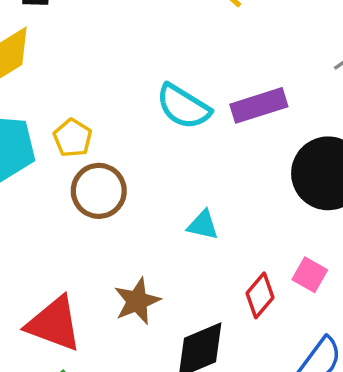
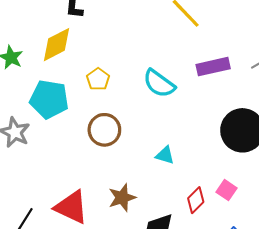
purple rectangle: (259, 105) -> (213, 67), moved
yellow pentagon: (73, 138) -> (98, 79), moved

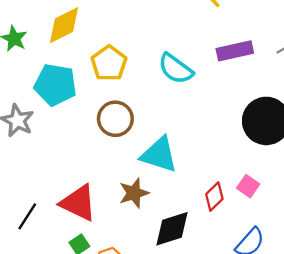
yellow pentagon: (98, 79) -> (109, 63), size x1.4
cyan triangle: (165, 155) -> (159, 155), moved, size x1.8

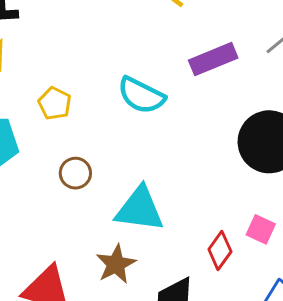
yellow pentagon: (109, 63) -> (55, 103), size x0.7
brown circle: (115, 119) -> (75, 173), size x0.7

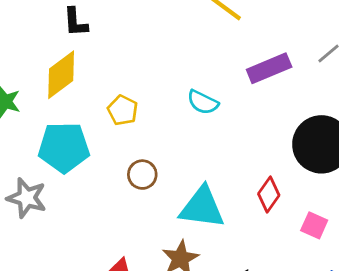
cyan semicircle: (141, 95) -> (203, 102), size x0.7
red diamond: (220, 250) -> (269, 194), moved

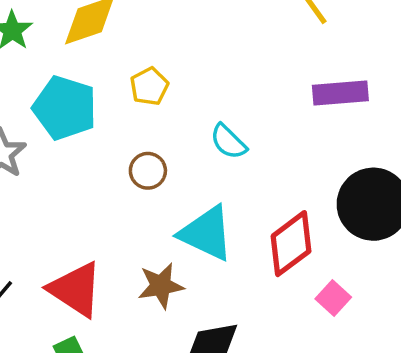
cyan semicircle: (203, 102) -> (228, 142), moved
red diamond: (269, 194) -> (291, 244), size x1.5

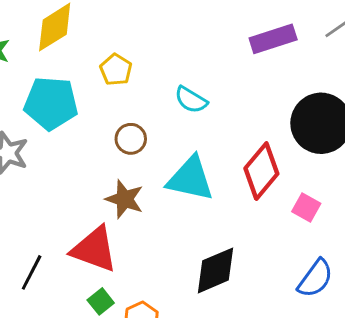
brown star: (161, 286) -> (125, 199), moved, turned -30

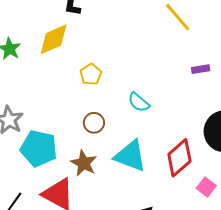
purple rectangle: (273, 39) -> (201, 69), size x0.6
cyan pentagon: (51, 103) -> (39, 148), moved

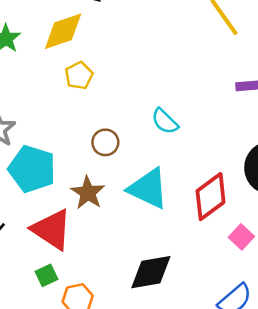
yellow pentagon: (91, 74) -> (79, 76), moved

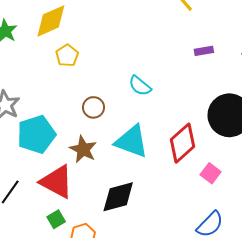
cyan pentagon: (32, 169) -> (36, 134), turned -30
black diamond: (151, 272) -> (118, 197), moved

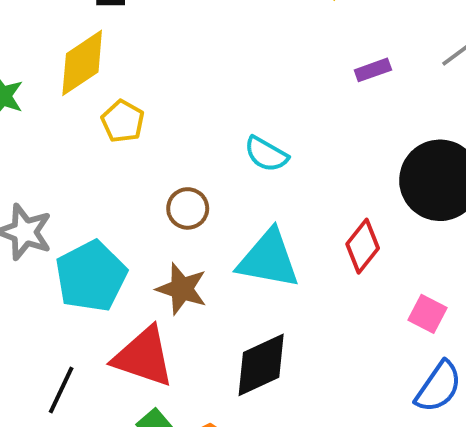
red diamond: (183, 143) -> (363, 246), size x0.7
pink square: (211, 173) -> (428, 314), moved

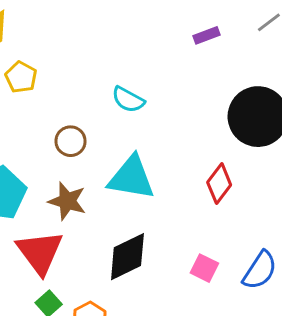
red diamond: (363, 246) -> (219, 184), moved
pink square: (428, 314) -> (204, 268), moved
red triangle: (144, 357) -> (40, 252), turned 36

